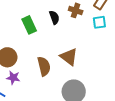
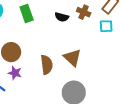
black semicircle: (54, 17) -> (62, 17), turned 120
green rectangle: (29, 25) -> (27, 13), moved

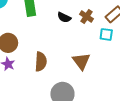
brown triangle: (72, 58) -> (81, 61), moved

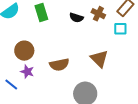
brown semicircle: (41, 62) -> (59, 65), turned 84

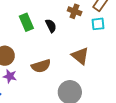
green rectangle: (41, 13) -> (26, 22), moved
black semicircle: (76, 18) -> (51, 26), moved, turned -128

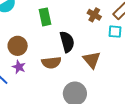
black semicircle: (51, 26) -> (67, 42), moved, size x1.5

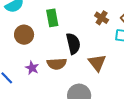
brown circle: (18, 46) -> (24, 35), moved
purple star: (19, 67) -> (32, 68), moved

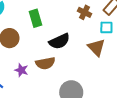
black semicircle: (73, 44) -> (59, 41), turned 85
brown triangle: (97, 63) -> (96, 47), moved

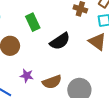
brown semicircle: (45, 63) -> (52, 82), moved

